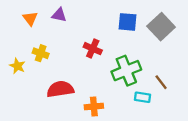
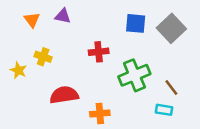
red cross: (93, 49) -> (99, 52), turned -30
cyan rectangle: (143, 97) -> (164, 110), moved

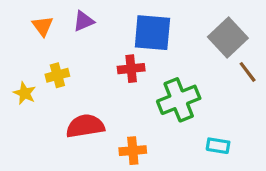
purple triangle: (63, 16) -> (84, 21), turned -35
blue square: (136, 23) -> (152, 33), moved, size x1.4
yellow cross: (43, 57) -> (57, 75), turned -35
brown line: (171, 88) -> (248, 72), moved

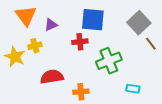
purple triangle: (84, 21) -> (51, 25), moved
orange triangle: (43, 26) -> (26, 16), size x1.6
yellow star: (25, 93) -> (15, 57), size x1.5

